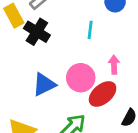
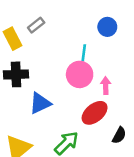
black cross: (37, 32) -> (16, 74), moved, turned -35
pink circle: (81, 78) -> (80, 74), moved

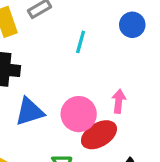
cyan line: (84, 53) -> (81, 42), moved
pink circle: (80, 74) -> (79, 114), moved

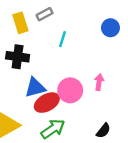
cyan line: (81, 42) -> (63, 39), moved
red ellipse: (99, 135) -> (47, 103), moved

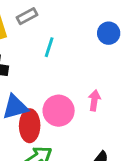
red ellipse: (47, 103) -> (30, 126), turned -60

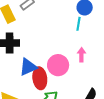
cyan line: (49, 47) -> (79, 24), moved

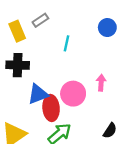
cyan line: (79, 24) -> (67, 43), moved

